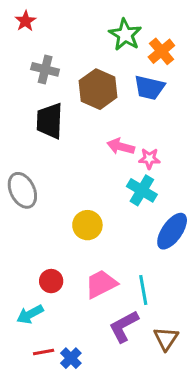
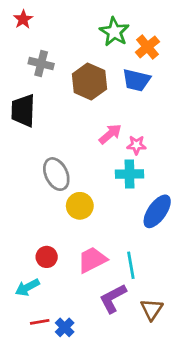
black trapezoid: (50, 121) -> (23, 111), moved
pink arrow: (121, 147) -> (110, 134), turned 125
gray ellipse: (22, 190) -> (56, 174), moved
cyan cross: (142, 190) -> (130, 174), turned -32

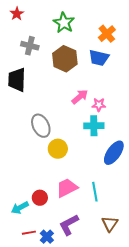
green star: (114, 32) -> (64, 23), moved
red circle: (47, 257) -> (40, 198), moved
purple L-shape: (113, 298) -> (69, 225), moved

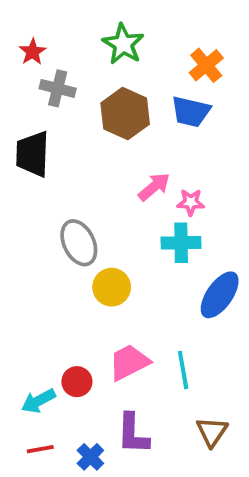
red star: (17, 14) -> (33, 52), moved
purple L-shape: (69, 225) -> (133, 434), turned -60
red line: (29, 233) -> (40, 449), moved

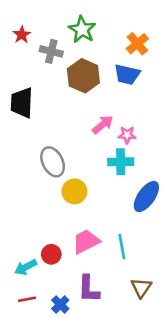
gray cross: (58, 88) -> (51, 51), moved

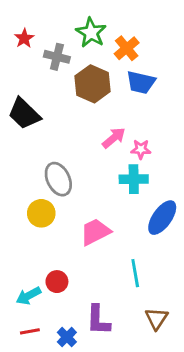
orange cross: (137, 44) -> (127, 48), moved
black trapezoid: (22, 103) -> (24, 114), turned -48
yellow circle: (74, 191) -> (41, 213), moved
pink trapezoid: (86, 241) -> (95, 232), moved

